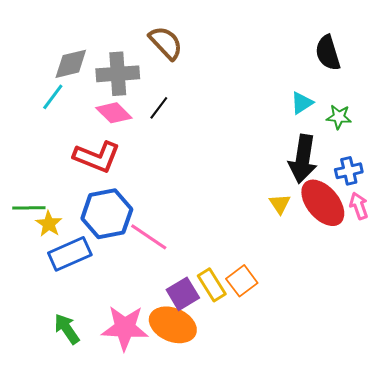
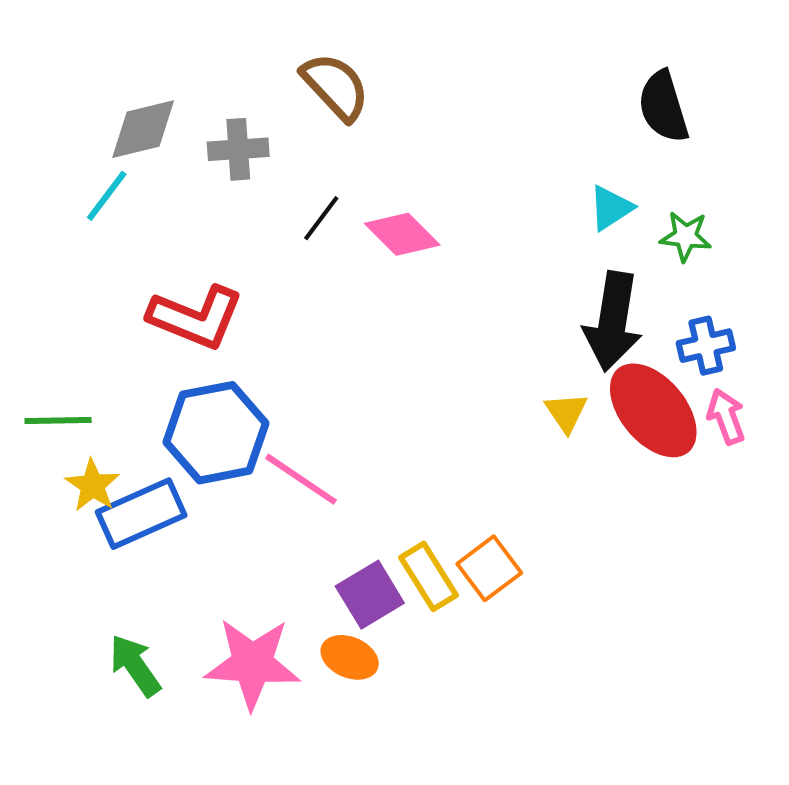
gray cross: (118, 74) -> (238, 149), size x0.7
pink diamond: (114, 113) -> (402, 234), moved
yellow star: (49, 224) -> (92, 485), moved
orange ellipse: (173, 325) -> (350, 657), size x0.6

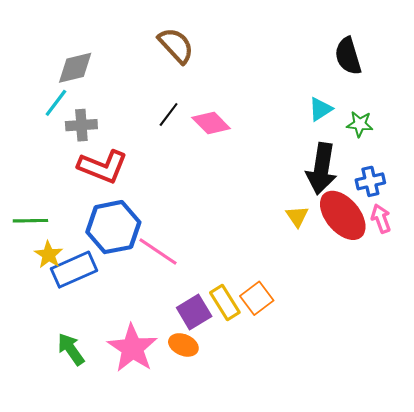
gray cross: (238, 149) -> (81, 125), moved
pink star: (252, 663) -> (132, 348), turned 30

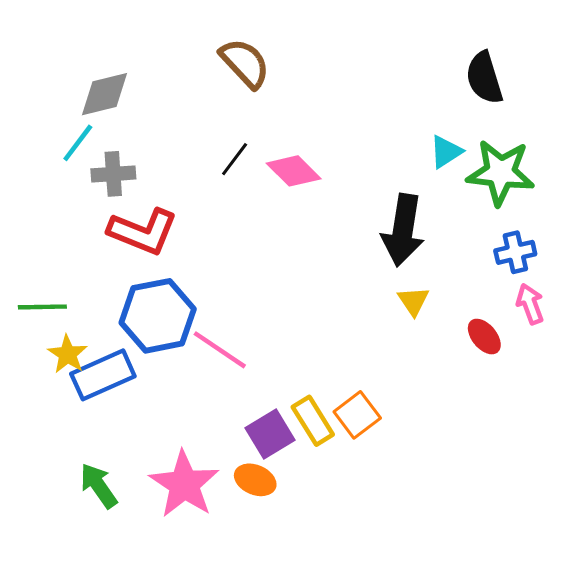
green star: (360, 124) -> (501, 172), size x1.8
black arrow: (322, 169) -> (403, 230), moved
red ellipse: (343, 215) -> (484, 337), moved, size x0.5

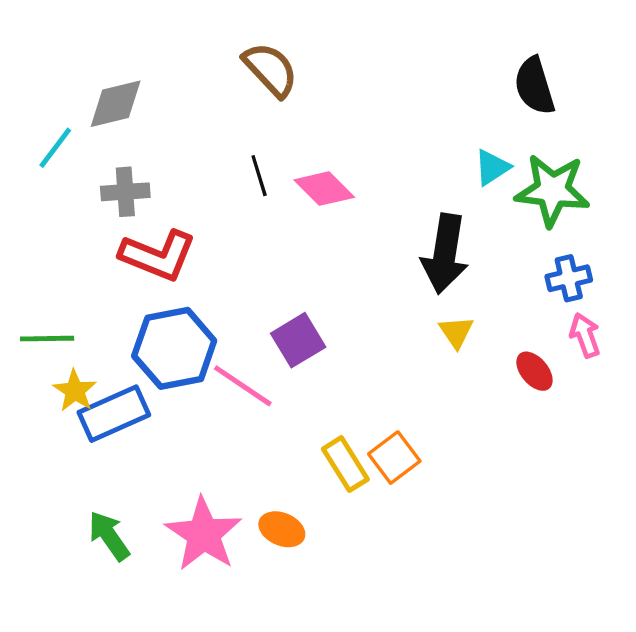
cyan line: (78, 143) -> (55, 148), moved
black line: (235, 159) -> (259, 176), turned -54
purple square: (270, 434) -> (298, 340), moved

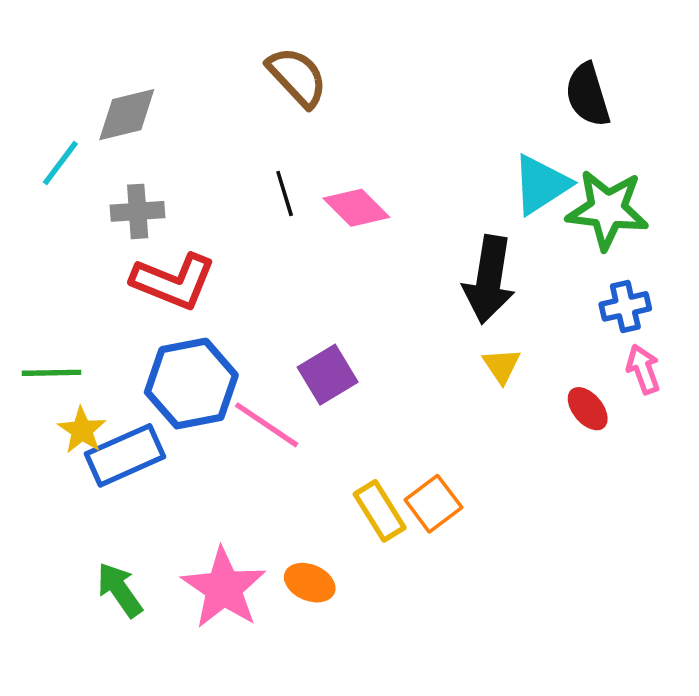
cyan triangle: (492, 167) -> (541, 185), size x1.5

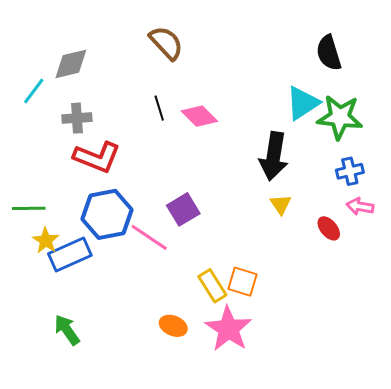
pink arrow: (643, 369) -> (360, 206), turned -60
orange square: (433, 504) -> (242, 282), turned -36
pink star: (224, 588) -> (228, 329), moved

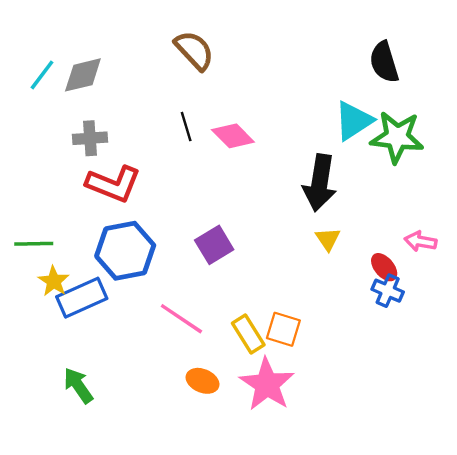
cyan line: (34, 91) -> (42, 75), moved
blue cross: (350, 171) -> (388, 291), moved, turned 36
pink line: (149, 237) -> (181, 319), moved

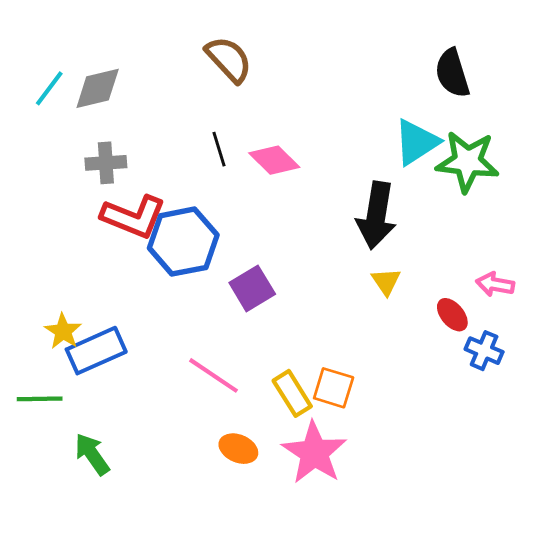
green line: (34, 244) -> (40, 399), moved
blue hexagon: (125, 251) -> (183, 242), moved
blue cross: (388, 291) -> (484, 351), moved

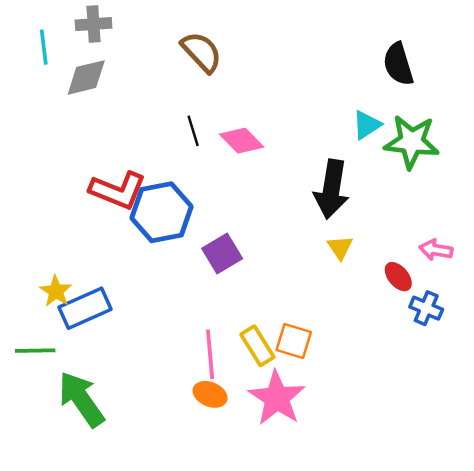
cyan line: (49, 88) -> (44, 47), moved, turned -44
cyan triangle: (416, 142) -> (367, 125), size x0.7
gray cross: (106, 163) -> (93, 24), moved
pink line: (214, 375) -> (210, 354), moved, turned 51
green arrow: (92, 454) -> (81, 399), size x1.5

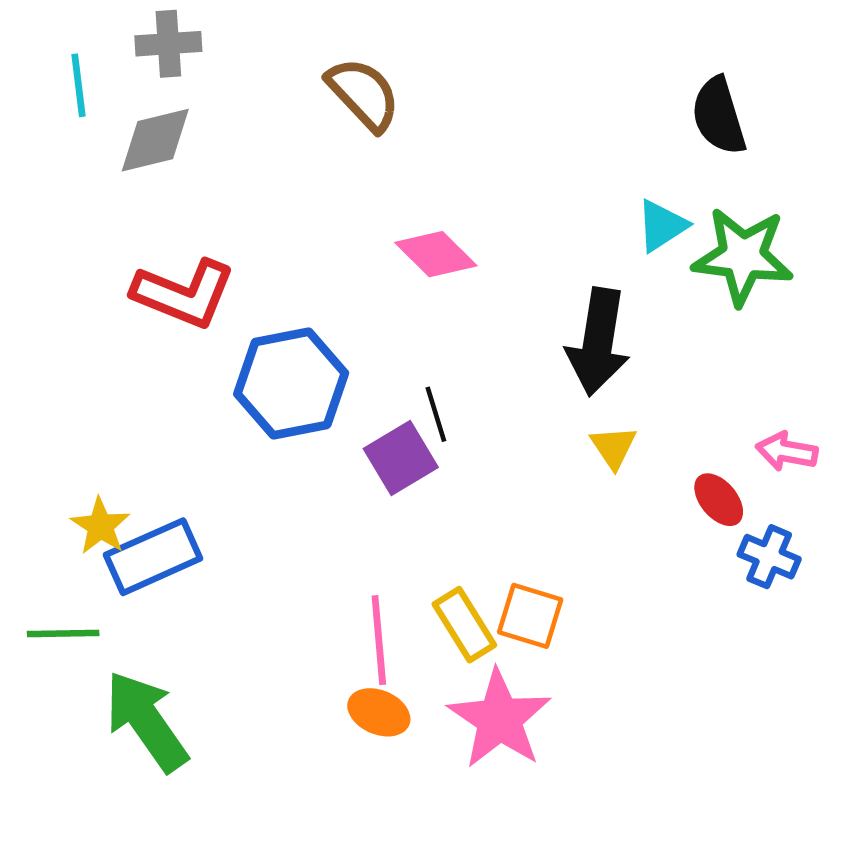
black line: (193, 131) -> (436, 414), moved
red L-shape: (118, 190) -> (184, 294), moved

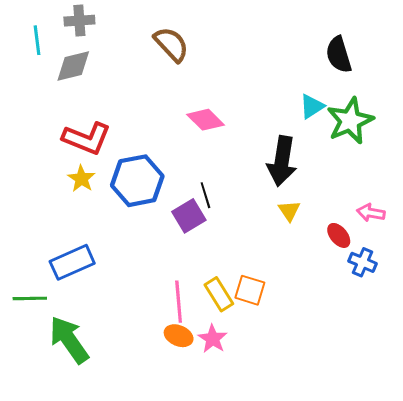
green star: (743, 256) -> (350, 121), turned -30
yellow star: (100, 526) -> (81, 179), moved
pink star: (499, 719) -> (213, 339), moved, size x0.6

